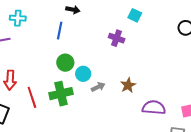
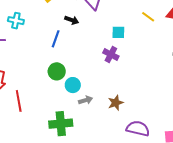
cyan square: (135, 15) -> (118, 32), moved, turned -32
green cross: (61, 94) -> (61, 124), moved

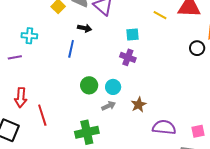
green circle: (57, 71) -> (89, 85), moved
cyan circle: (73, 85) -> (113, 87), moved

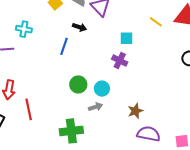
brown star: (139, 105) -> (135, 111), moved

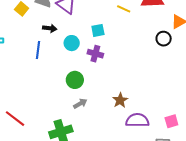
green circle: (78, 84) -> (75, 80), moved
cyan circle: (102, 89) -> (72, 43), moved
red line: (29, 109) -> (15, 119), turned -30

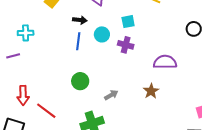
blue line: (38, 50) -> (78, 41), moved
green circle: (75, 80) -> (80, 81), moved
purple semicircle: (137, 120) -> (165, 62), moved

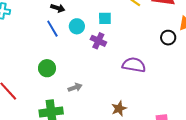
blue line: (78, 41) -> (52, 29), turned -48
brown star: (151, 91) -> (119, 108), moved

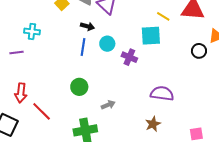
cyan square: (105, 18) -> (151, 36), moved, size x1.5
blue line: (52, 29) -> (83, 47), turned 42
purple semicircle: (134, 65) -> (162, 93), moved

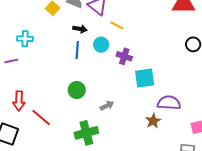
yellow line: (163, 16) -> (117, 25), moved
cyan square: (151, 36) -> (145, 78), moved
purple semicircle: (162, 93) -> (169, 103), moved

